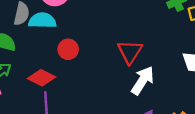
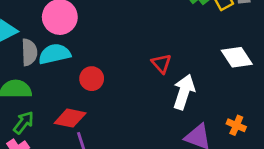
red triangle: (130, 52) -> (161, 64), size x0.7

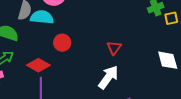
white arrow: (184, 92) -> (108, 77), moved

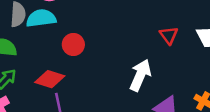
red triangle: (114, 48) -> (169, 35), moved

